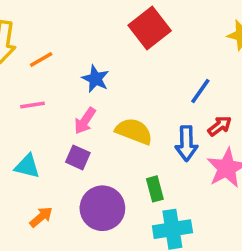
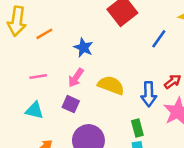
blue line: (200, 91) -> (159, 39), moved
pink line: (32, 105) -> (38, 76), moved
green rectangle: (155, 189) -> (137, 128), moved

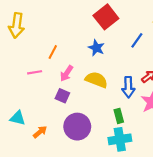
orange line: (44, 34) -> (53, 52), moved, turned -32
blue star: (83, 48) -> (96, 48), moved
cyan triangle: (34, 110) -> (18, 118), moved

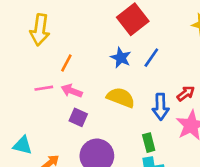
yellow arrow: (17, 25) -> (40, 30), moved
blue line: (137, 40) -> (151, 58), moved
pink arrow: (67, 73) -> (72, 91), moved, turned 77

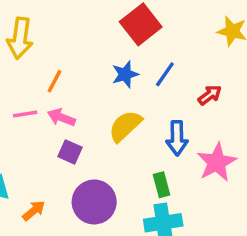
blue star: (121, 58) -> (125, 74), turned 30
red arrow: (186, 93) -> (210, 95), moved
yellow semicircle: (121, 97) -> (125, 126), turned -64

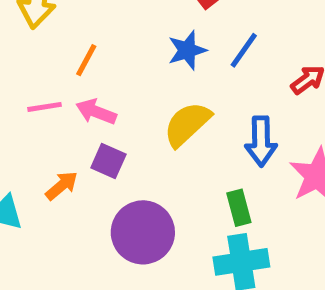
orange arrow: (34, 211) -> (62, 186), moved

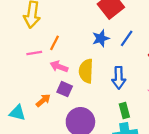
pink line: (44, 107) -> (34, 53), moved
yellow semicircle: (187, 124) -> (86, 71), moved, turned -45
blue arrow: (261, 141) -> (119, 78), moved

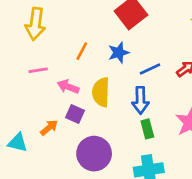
blue line: (127, 38) -> (150, 69), moved, turned 30
orange line: (55, 43) -> (82, 51), moved
green rectangle: (124, 110) -> (147, 129), moved

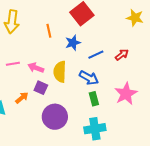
orange line: (82, 51) -> (49, 31), moved, turned -40
pink line: (38, 70) -> (13, 64), moved
blue arrow: (140, 100) -> (89, 78), turned -60

